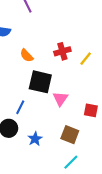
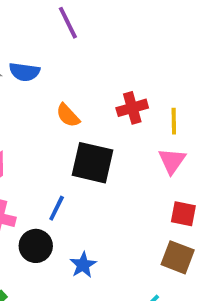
yellow line: (86, 59) -> (174, 121), turned -40
pink triangle: (60, 99) -> (172, 161), moved
brown square: (70, 135) -> (178, 257), moved

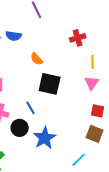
red cross: (132, 108) -> (78, 38), moved
blue line: (57, 208) -> (31, 108), turned -56
blue star: (83, 265) -> (45, 138), size x1.6

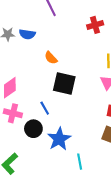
red cross: (78, 38) -> (95, 25), moved
cyan line: (79, 160) -> (80, 162), moved, turned -56

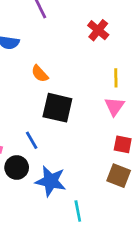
red cross: (95, 25) -> (98, 30), turned -35
blue star: (59, 139) -> (51, 181), turned -30

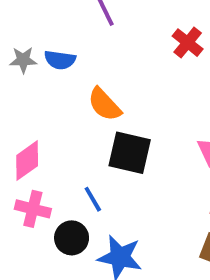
orange semicircle: (40, 74) -> (104, 104), size x1.4

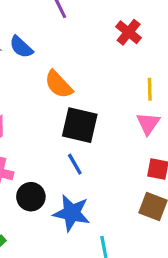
blue semicircle: (60, 60) -> (21, 47), turned 35
blue line: (93, 199) -> (75, 164), moved

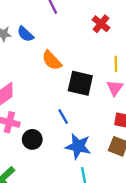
black square: (80, 125) -> (80, 83), moved
blue star: (72, 213) -> (78, 146), moved

